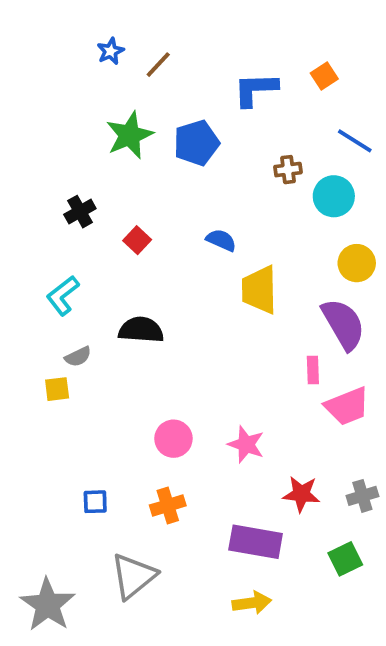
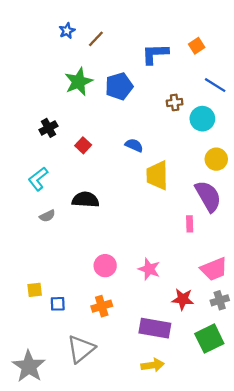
yellow square: (57, 389) -> (35, 290), moved
pink trapezoid: (347, 406) -> (214, 269), moved
green square: (345, 559) -> (209, 339), size x1.4

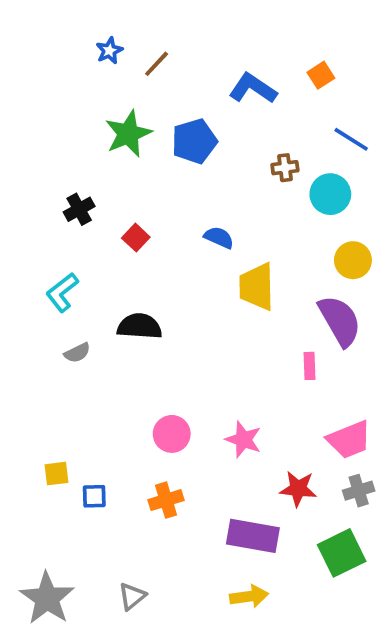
blue L-shape: (155, 54) -> (253, 88), turned 36
gray triangle: (81, 349) -> (132, 596), moved, size x0.6

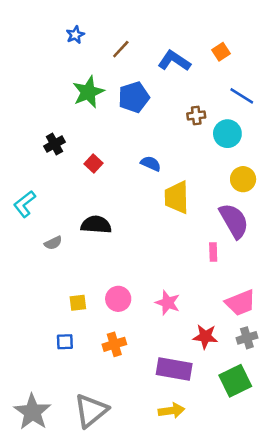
brown line: (157, 64) -> (121, 49), moved
cyan L-shape: (62, 292) -> (25, 204), moved
yellow square: (56, 474) -> (78, 303), moved
gray triangle: (132, 596) -> (91, 411), size x1.8

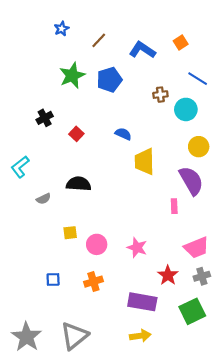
yellow square: (78, 303) -> (70, 233), moved
red star: (205, 337) -> (168, 275), turned 30

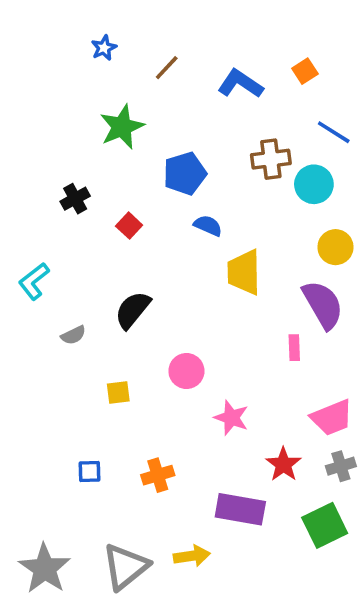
blue pentagon: (109, 80) -> (185, 174), moved
brown cross: (160, 95) -> (271, 159), size x1.5
black semicircle: (79, 184) -> (133, 310), turned -55
pink circle: (97, 244) -> (186, 371), moved
yellow arrow: (140, 336) -> (192, 556), moved

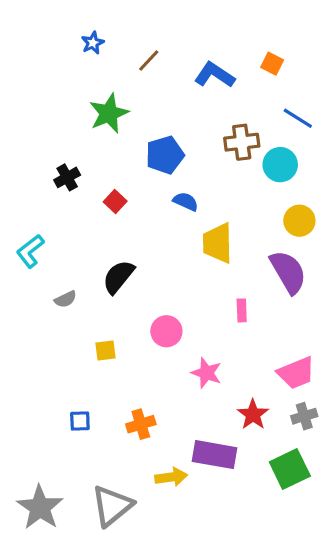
orange square: (305, 71) -> (272, 64), turned -30
pink rectangle: (294, 348) -> (242, 310), moved
yellow arrow: (192, 556) -> (171, 477), moved

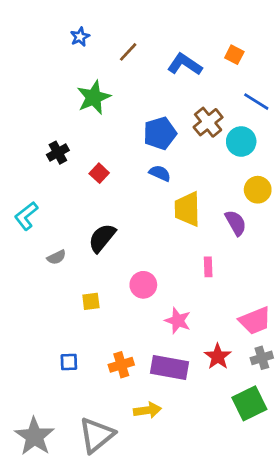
brown cross: (242, 142) -> (208, 122), turned -32
blue pentagon: (165, 155) -> (160, 133), moved
purple semicircle: (288, 272) -> (236, 223), moved, size x0.7
purple rectangle: (215, 455) -> (170, 368), moved

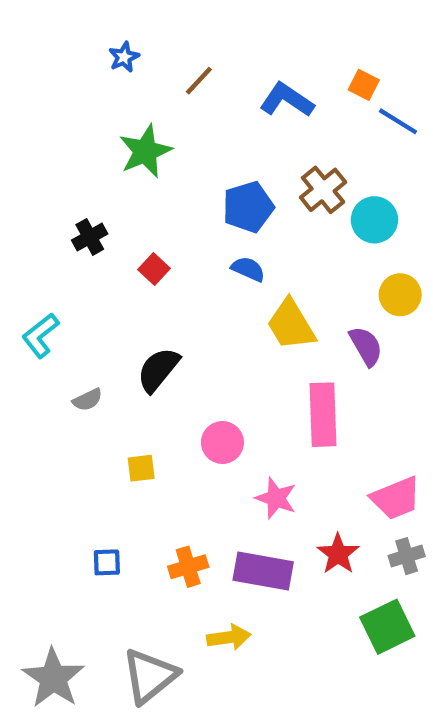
blue line: (256, 102) -> (398, 121), moved
yellow trapezoid: (187, 209) -> (291, 325), turned -30
pink rectangle: (208, 267) -> (323, 415), size x2.0

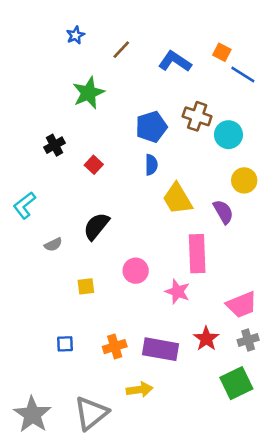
brown cross: (323, 190) -> (197, 116), turned -32
blue semicircle: (248, 269) -> (151, 165), turned 66
pink star: (276, 498) -> (177, 292), moved

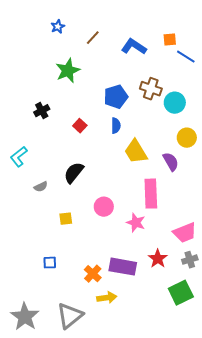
orange square: (222, 52) -> (170, 40), turned -32
red square: (94, 165) -> (80, 126), moved
orange cross: (115, 347) -> (93, 274), moved, turned -30

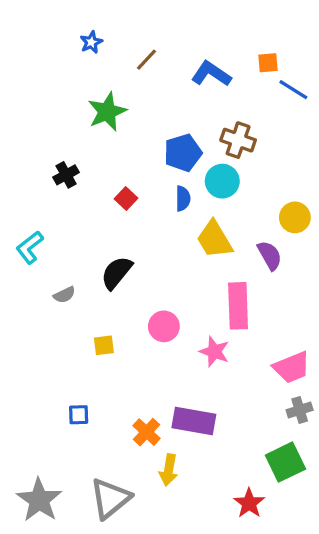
cyan circle: (175, 103) -> (222, 181), moved
red star: (158, 259) -> (249, 503), moved
yellow arrow: (107, 298) -> (169, 470), turned 108

